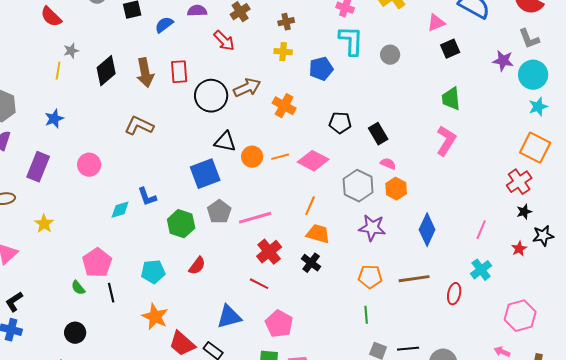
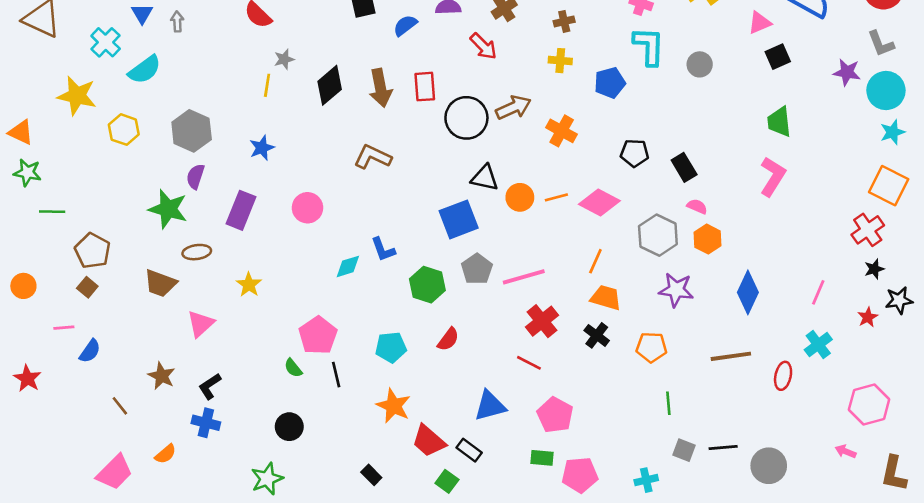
orange pentagon: (370, 277) -> (651, 347), moved

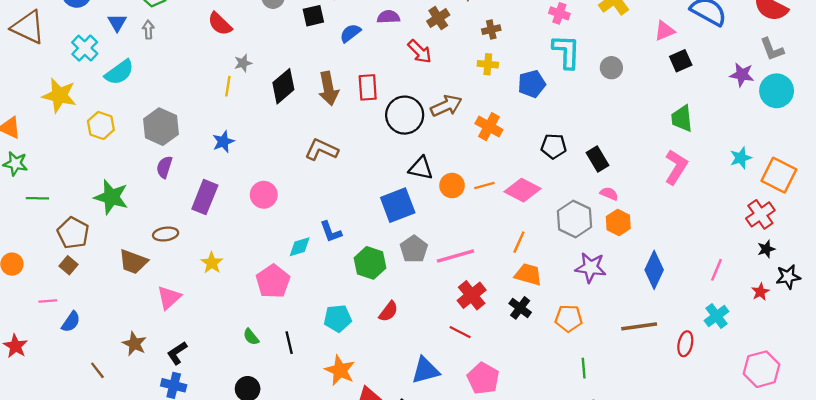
cyan star: (892, 132) -> (741, 158), moved
green star: (168, 209) -> (111, 197), moved
pink pentagon: (318, 335) -> (273, 281), moved

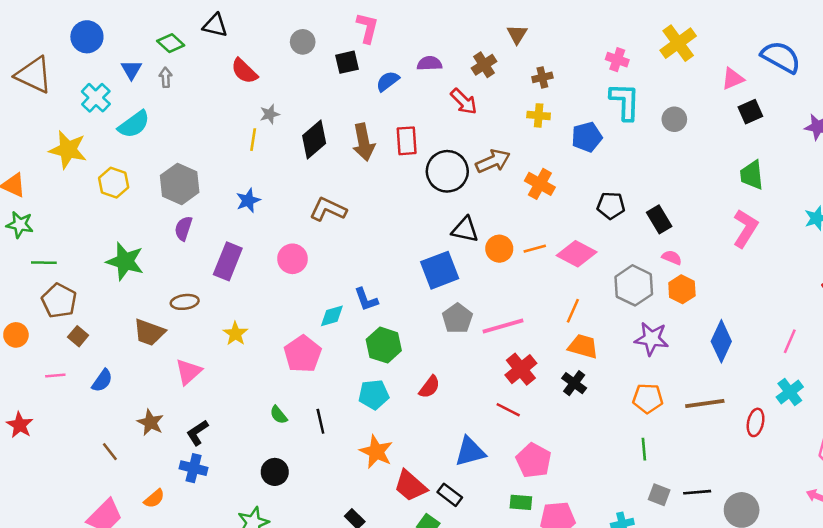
brown L-shape: (321, 150) -> (328, 209), moved
brown pentagon: (73, 233) -> (59, 301), moved
green hexagon: (370, 263) -> (384, 345), moved
orange pentagon: (569, 318) -> (648, 398), moved
blue semicircle: (71, 322) -> (102, 381), moved

